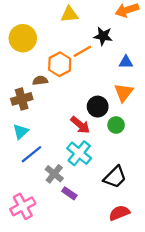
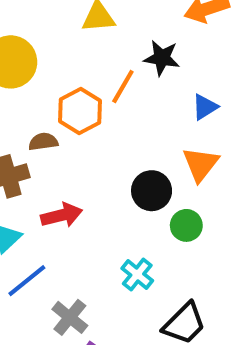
orange line: (82, 51) -> (123, 86), turned -30
blue triangle: (126, 62) -> (205, 107), turned -32
red arrow: (80, 125) -> (62, 215), moved, turned -54
cyan cross: (79, 153) -> (137, 274), moved, size x0.7

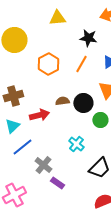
orange line: (123, 86) -> (81, 64), moved
brown semicircle: (43, 142) -> (62, 101), moved

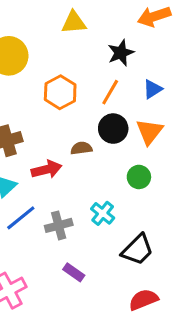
black star: (88, 38) -> (121, 53), turned -30
black circle: (83, 103) -> (113, 129), moved
gray cross: (43, 165) -> (59, 225), moved, turned 36

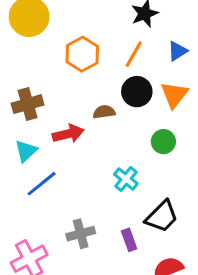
gray cross: (59, 225) -> (81, 234), moved
purple rectangle: (74, 272) -> (129, 240), moved, turned 35

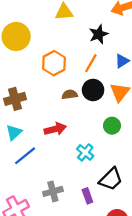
brown semicircle: (104, 112) -> (70, 94), moved
red arrow: (68, 134) -> (55, 129), moved

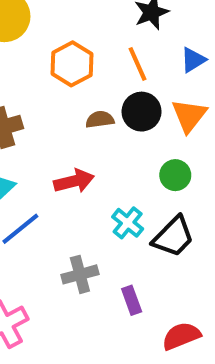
orange line: (91, 63) -> (138, 64), turned -54
black trapezoid: (111, 179) -> (173, 237), moved
gray cross: (53, 191) -> (80, 274), moved

